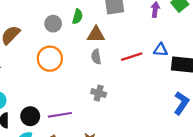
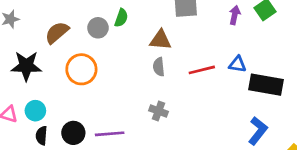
green semicircle: (78, 16) -> (121, 18), moved
gray circle: (53, 24) -> (98, 28), moved
orange circle: (50, 59) -> (81, 69), moved

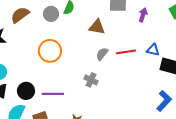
purple arrow: (235, 15) -> (143, 15), moved
gray semicircle: (159, 67) -> (102, 54), moved, turned 40
orange circle: (81, 69) -> (50, 51), moved

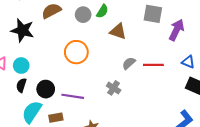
purple arrow: (143, 15) -> (177, 30), size x1.5
brown triangle: (97, 27) -> (118, 31), moved
blue triangle: (153, 50) -> (188, 62), moved

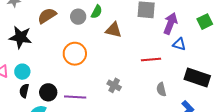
blue triangle: (188, 62) -> (179, 44), moved
gray semicircle: (129, 63) -> (161, 89), moved, turned -56

